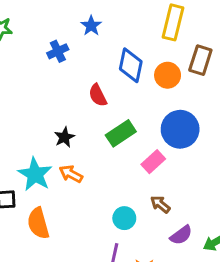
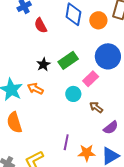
red semicircle: (98, 95) -> (41, 25), moved
black star: (64, 137) -> (43, 64), moved
cyan circle: (124, 218) -> (73, 94), moved

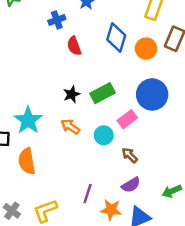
orange arrow: (35, 89) -> (70, 127), moved
purple semicircle: (111, 128) -> (131, 185), moved

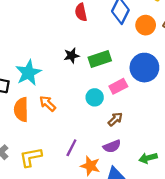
orange arrow: (70, 127) -> (48, 103), moved
brown arrow: (130, 155) -> (115, 119), turned 84

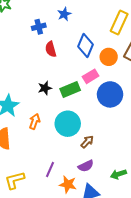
pink rectangle: (118, 86) -> (91, 76), moved
cyan circle: (95, 97) -> (68, 124), size x1.6
orange arrow: (48, 103) -> (35, 121), moved, turned 70

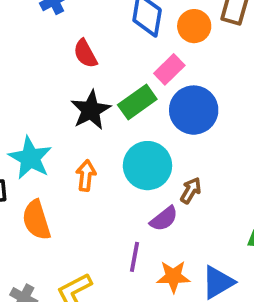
red semicircle: (51, 49) -> (85, 54), moved
black star: (45, 88) -> (91, 110), size x1.5
blue circle: (110, 94) -> (194, 110), moved
purple semicircle: (86, 166) -> (164, 219), moved

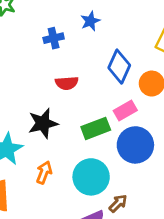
red semicircle: (85, 54) -> (67, 83), turned -80
black star: (91, 110) -> (43, 123), moved

